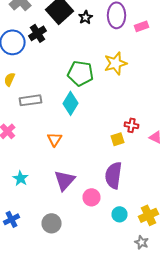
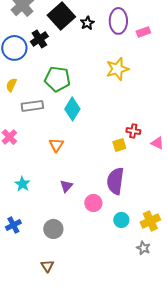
green pentagon: (80, 73) -> (57, 79), moved
purple triangle: (64, 180) -> (66, 186), size x0.6

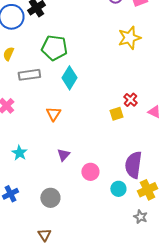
yellow star: (117, 69) -> (129, 38), moved
red cross: (133, 131) -> (130, 100), turned 32
purple semicircle: (115, 181) -> (133, 165), moved

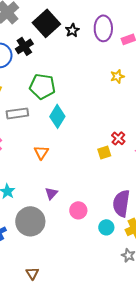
yellow star: (129, 38) -> (117, 76), size x0.6
gray circle: (50, 198) -> (30, 221), moved, size x1.5

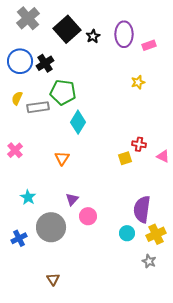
black cross: (24, 46) -> (45, 63), moved
gray rectangle: (17, 113) -> (38, 107), moved
red cross: (118, 138) -> (139, 144), turned -32
pink circle: (78, 210) -> (88, 216), moved

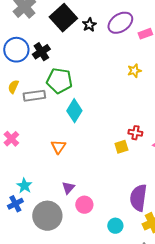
purple ellipse: (124, 34) -> (120, 23), turned 55
cyan circle: (127, 233) -> (115, 226), moved
blue cross: (19, 238) -> (15, 204), moved

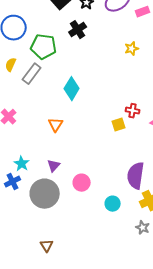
black cross: (41, 52) -> (78, 30), moved
green pentagon: (59, 81) -> (44, 47), moved
gray rectangle: (34, 96) -> (32, 74), turned -45
purple triangle: (68, 188) -> (54, 166), moved

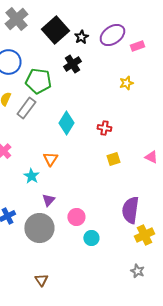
red cross: (133, 111) -> (104, 128), moved
cyan star: (22, 164) -> (31, 176), moved
cyan circle: (113, 204) -> (91, 238), moved
gray star: (143, 228) -> (137, 271), moved

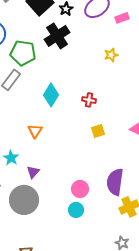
black cross: (72, 64) -> (57, 36), size x1.4
cyan star: (31, 176) -> (11, 158), moved
pink circle: (76, 217) -> (80, 189), moved

